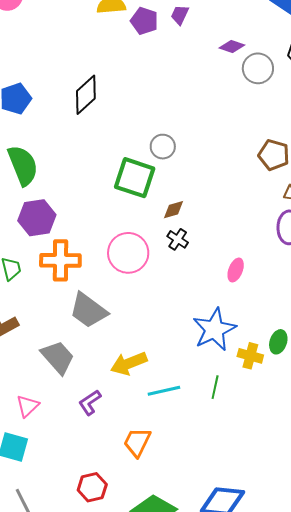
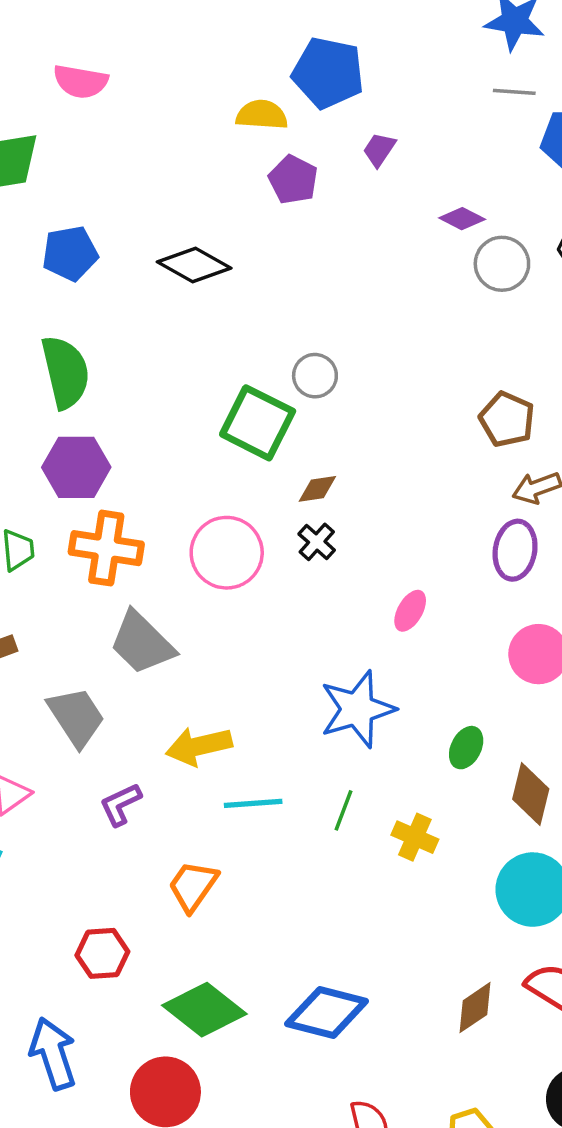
purple pentagon: (144, 21) -> (293, 180), moved
black diamond: (86, 95) -> (194, 265), turned 63
yellow cross: (250, 356) -> (415, 837), moved

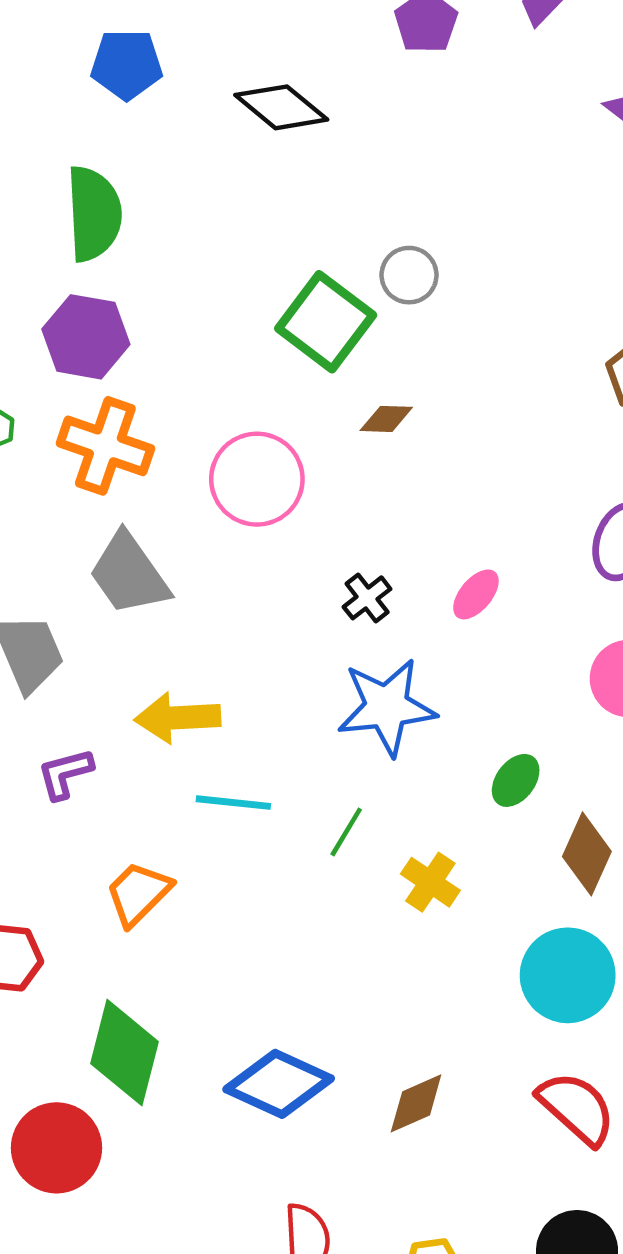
black cross: (317, 542) -> (367, 598), moved
brown diamond: (475, 1008) -> (416, 1103), moved
green diamond: (204, 1010) -> (125, 1053), turned 56

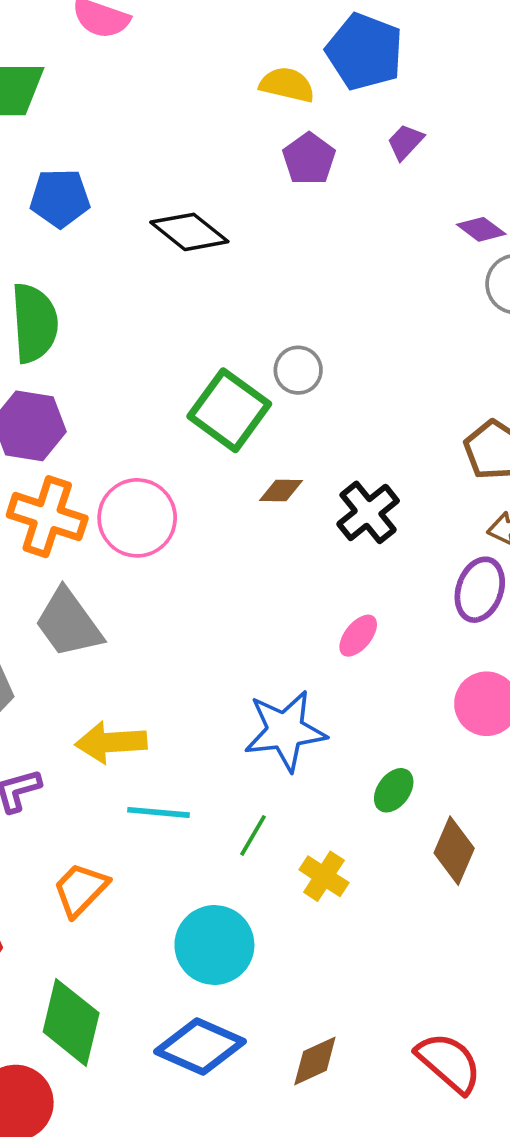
pink circle: (257, 479) -> (137, 518), moved
black cross: (367, 598) -> (368, 512), moved, size x1.5
cyan circle: (568, 975) -> (214, 945), moved

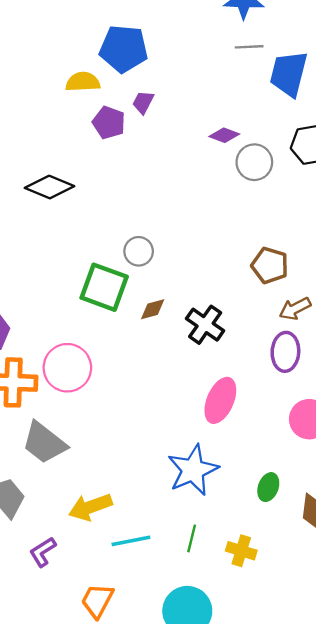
purple trapezoid: (405, 142) -> (143, 102), moved
brown diamond: (281, 490) -> (153, 309), moved
pink ellipse: (358, 636) -> (220, 400), size x1.6

